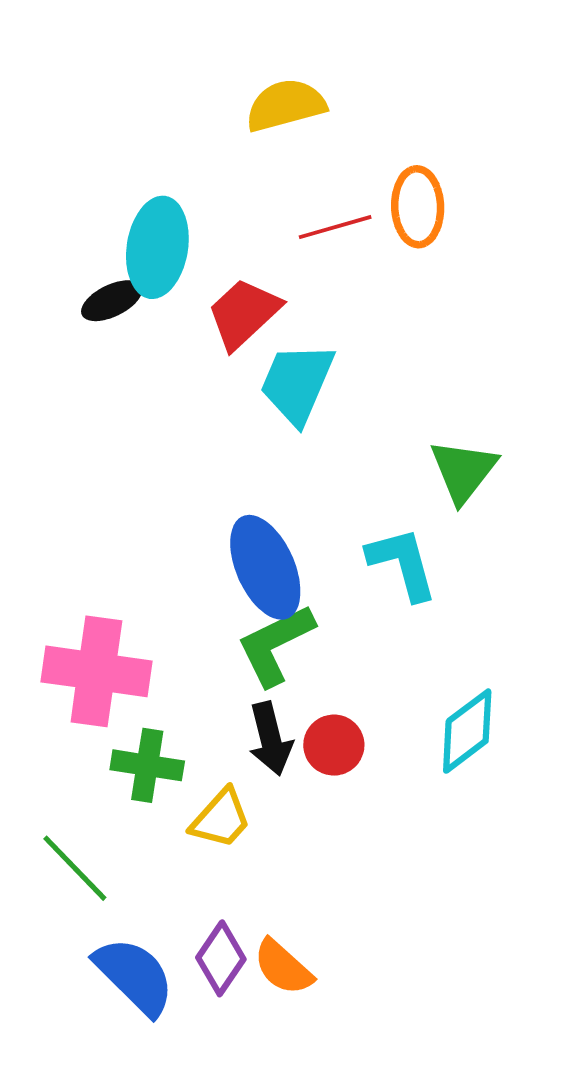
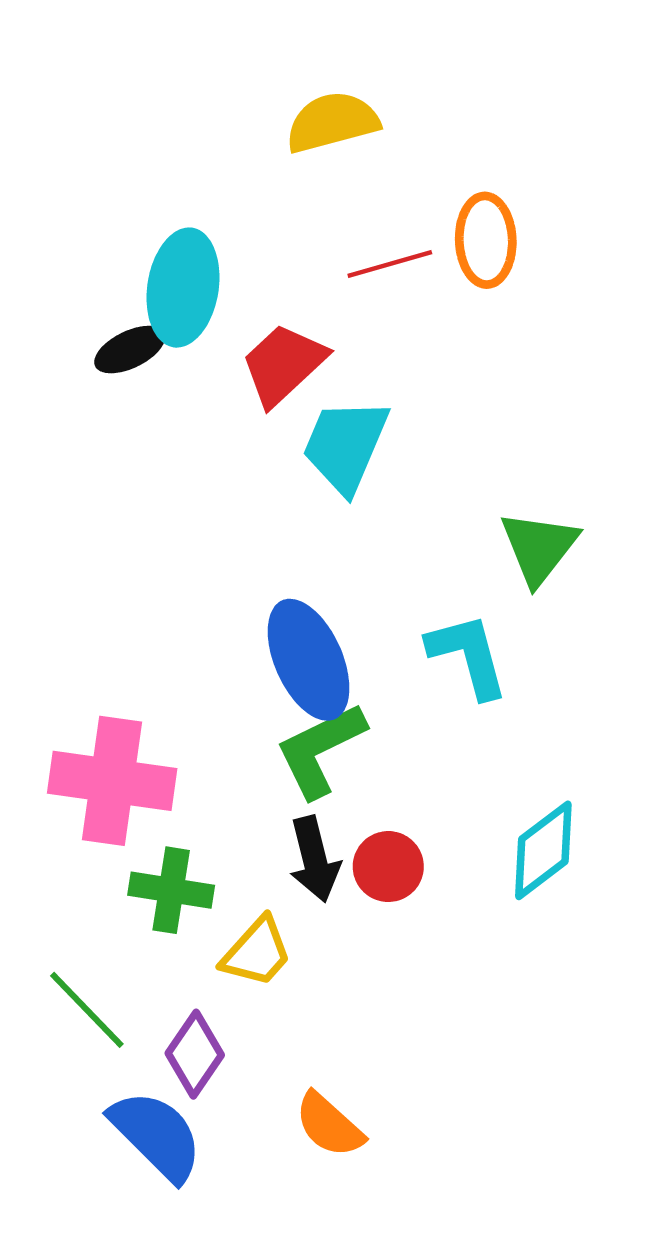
purple diamond: (221, 958) -> (195, 1054), moved

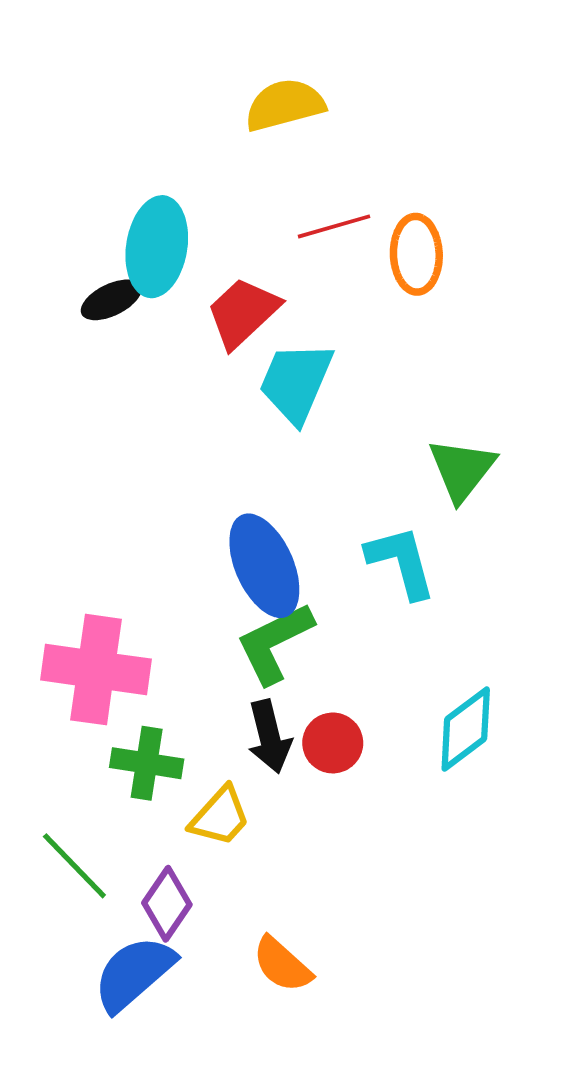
orange ellipse: (486, 240) -> (416, 254), moved
blue semicircle: (156, 1135) -> (134, 973), turned -86

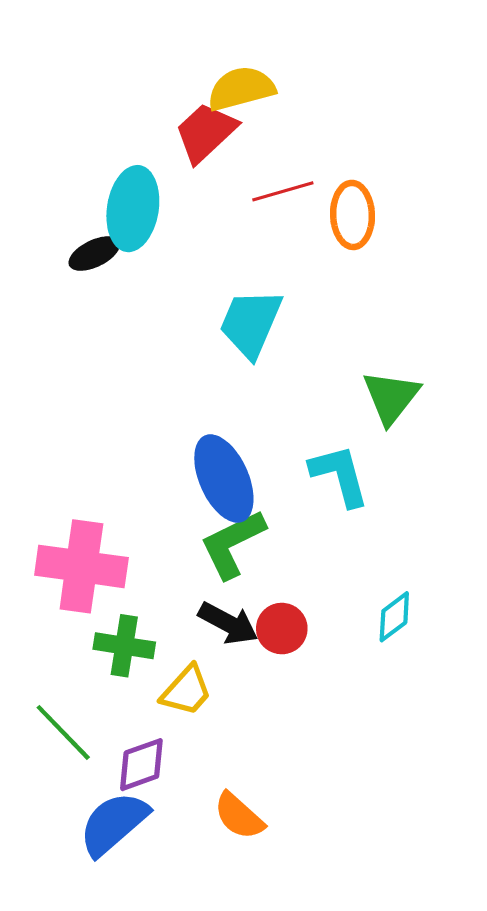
red trapezoid: (243, 313) -> (206, 132), moved
cyan diamond: (466, 729) -> (394, 617), size x0.7
black arrow: (269, 737) -> (228, 623), turned -48
purple diamond: (167, 904) -> (141, 765), turned 36

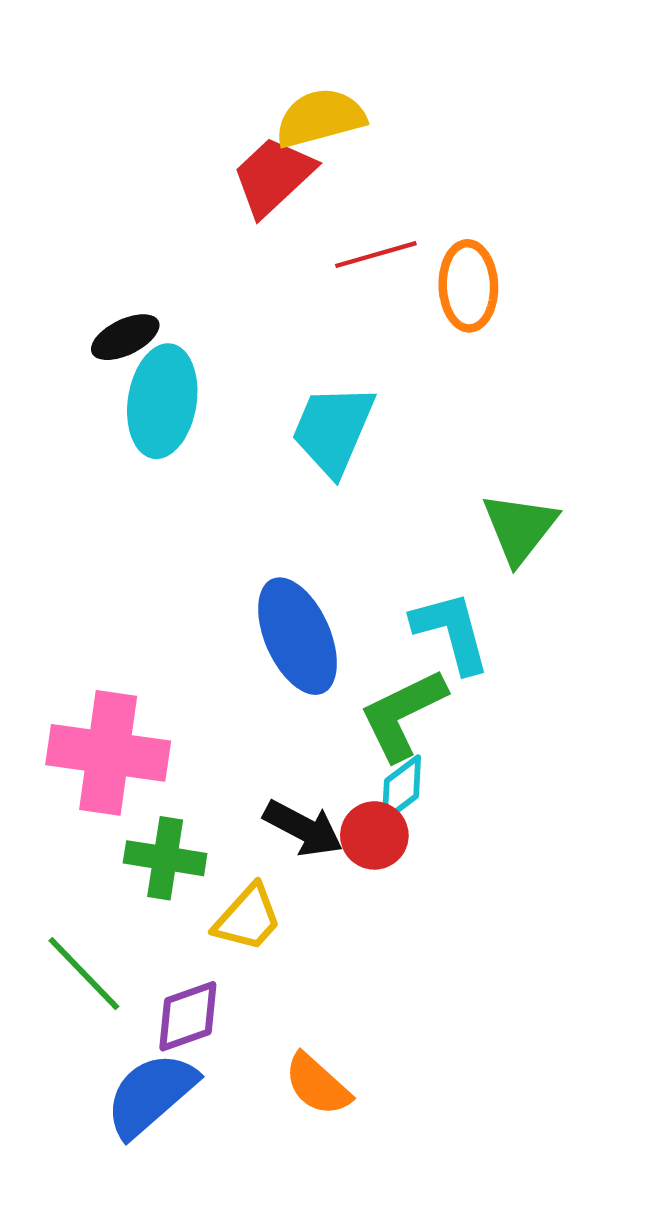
cyan ellipse: (133, 209) -> (162, 401), moved
green L-shape: (232, 544) -> (403, 714), moved
cyan diamond: (394, 617) -> (401, 788), moved

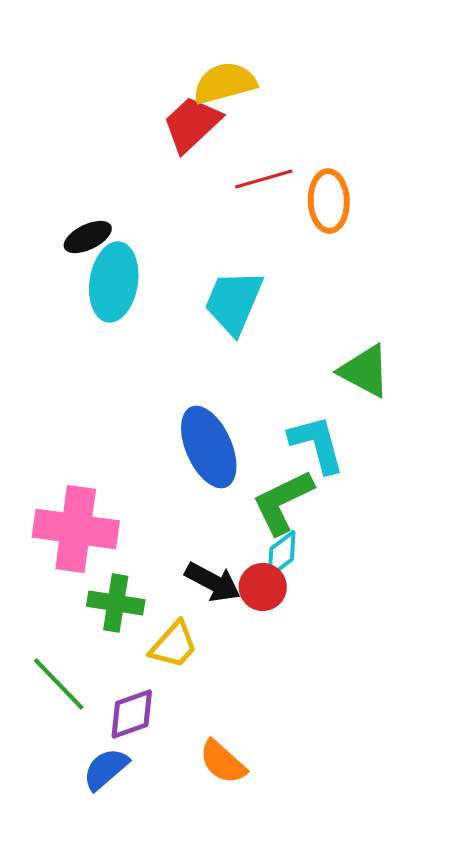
green triangle: (520, 528) -> (365, 371), turned -40
blue semicircle: (151, 1095) -> (106, 769), size x0.7

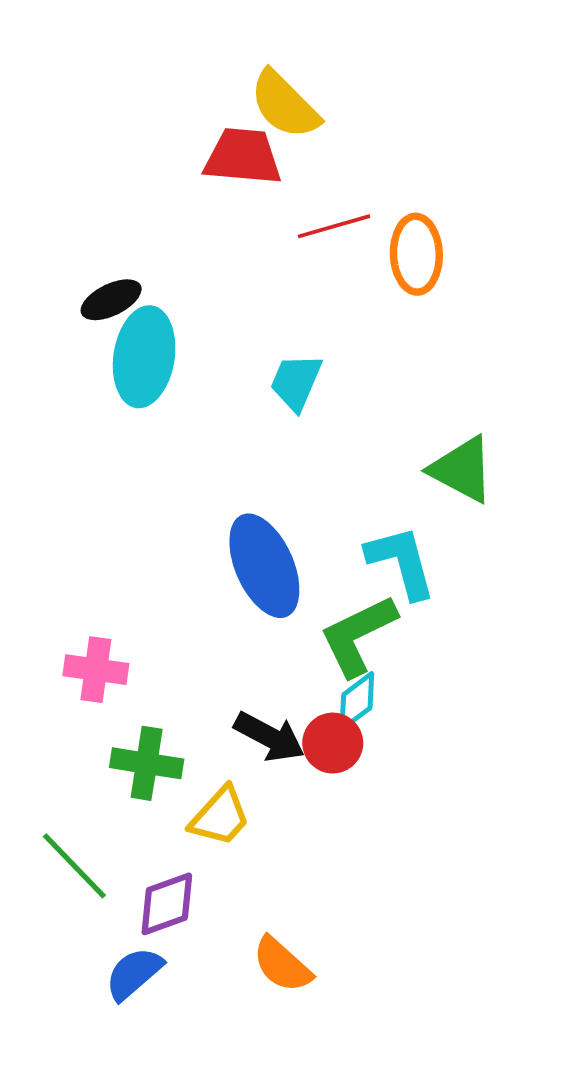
yellow semicircle: (225, 83) -> (285, 105), turned -120
red trapezoid: (192, 124) -> (243, 157), turned 48
cyan trapezoid: (234, 302) -> (296, 382), size x0.7
pink cross: (76, 529) -> (96, 670), size x0.6

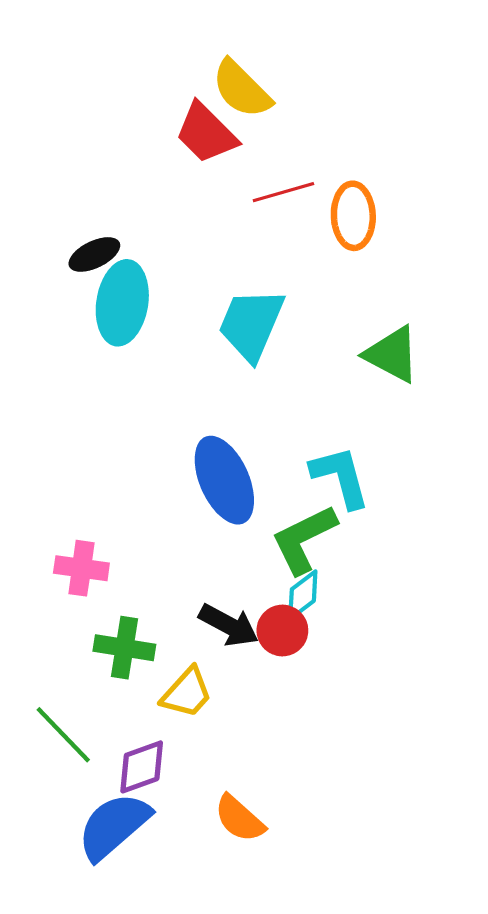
red trapezoid: (243, 157) -> (206, 133), turned -140
cyan trapezoid: (296, 382) -> (251, 324), size x1.5
green triangle: (462, 469) -> (392, 354), moved
blue semicircle: (134, 974) -> (114, 826), size x1.5

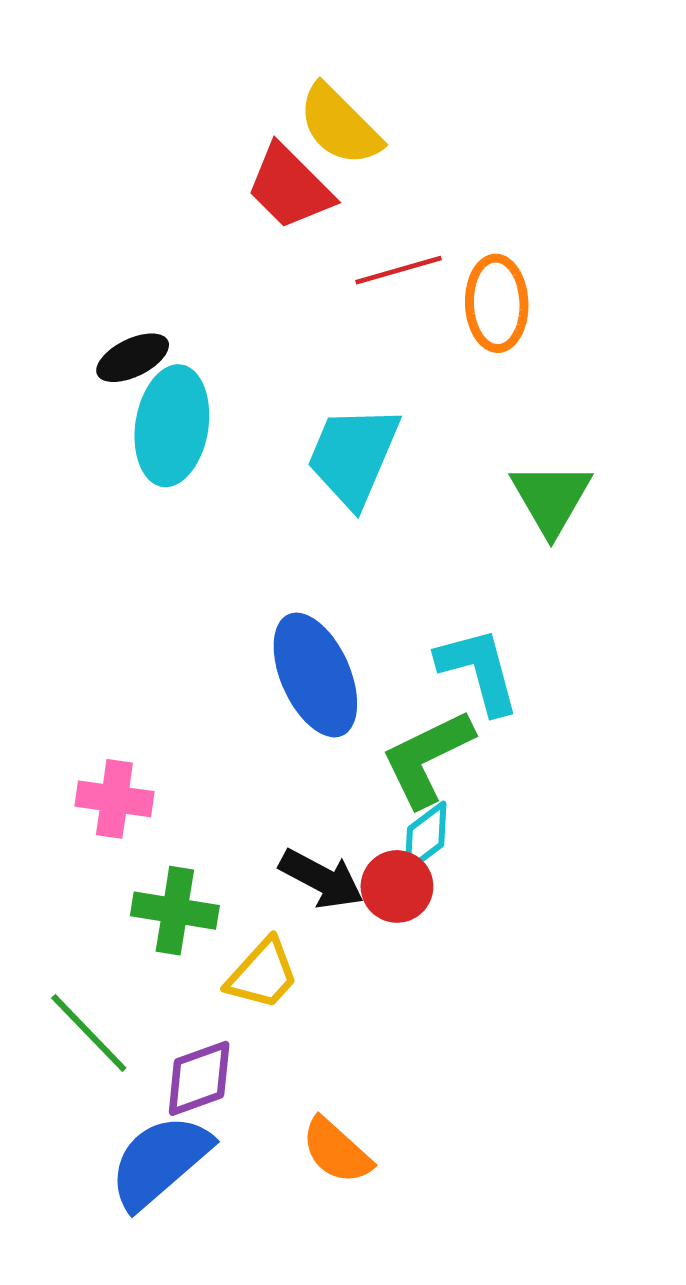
green triangle: (392, 354) -> (551, 498), turned 32

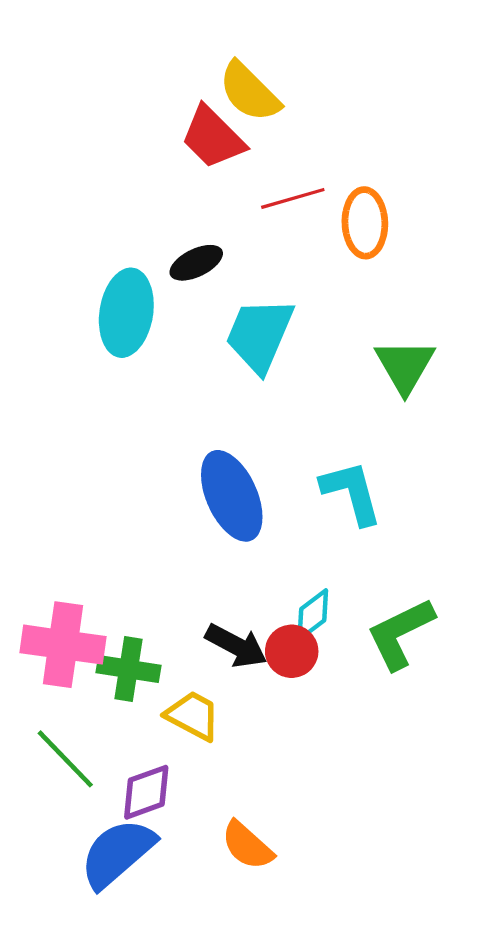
black ellipse: (133, 358) -> (196, 263), moved
green L-shape: (427, 758) -> (400, 633), moved
pink cross: (114, 799) -> (63, 645), moved, size x1.5
yellow trapezoid: (263, 974) -> (193, 716), turned -104

